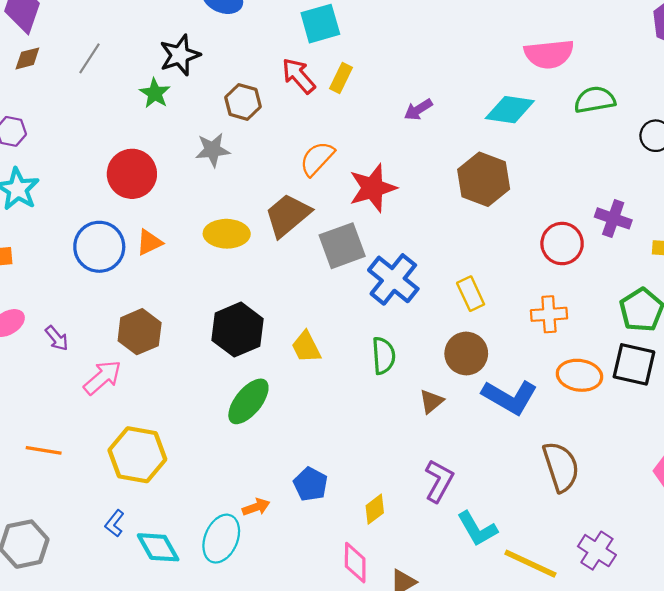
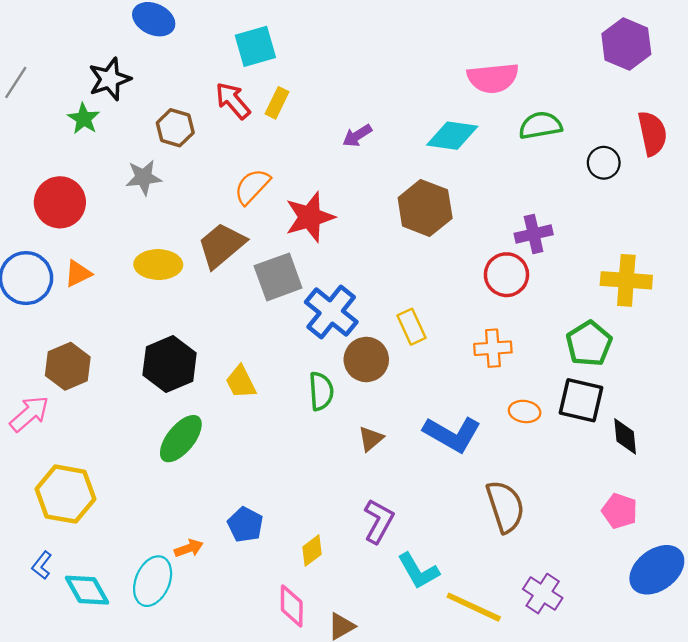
purple cross: (613, 218) -> (534, 234), moved, turned -32
brown circle: (466, 353) -> (366, 359), moved
orange ellipse: (579, 375) -> (525, 411), size x0.7

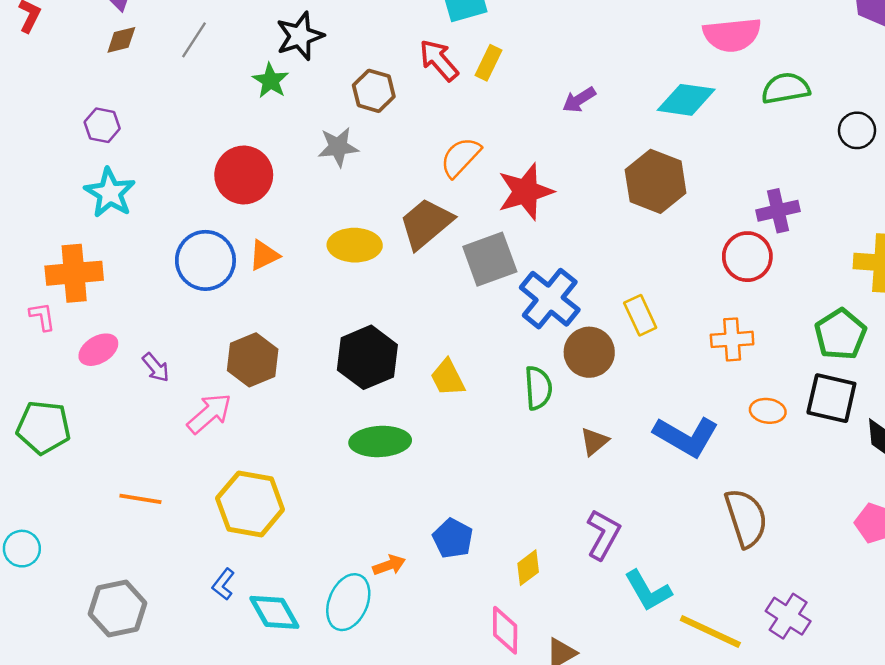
green ellipse: (181, 439) -> (380, 441), turned 48

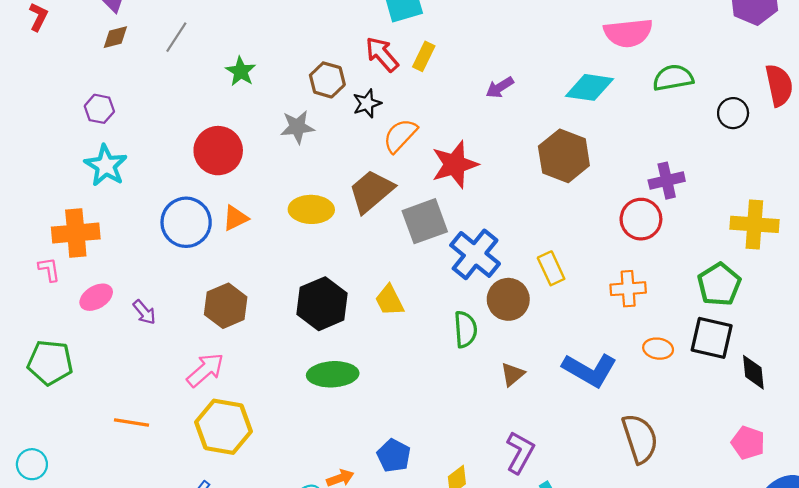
black star: (300, 36) -> (367, 103), moved, size x0.7
yellow trapezoid: (448, 378) -> (389, 300), moved
pink arrow: (209, 413) -> (205, 370), moved

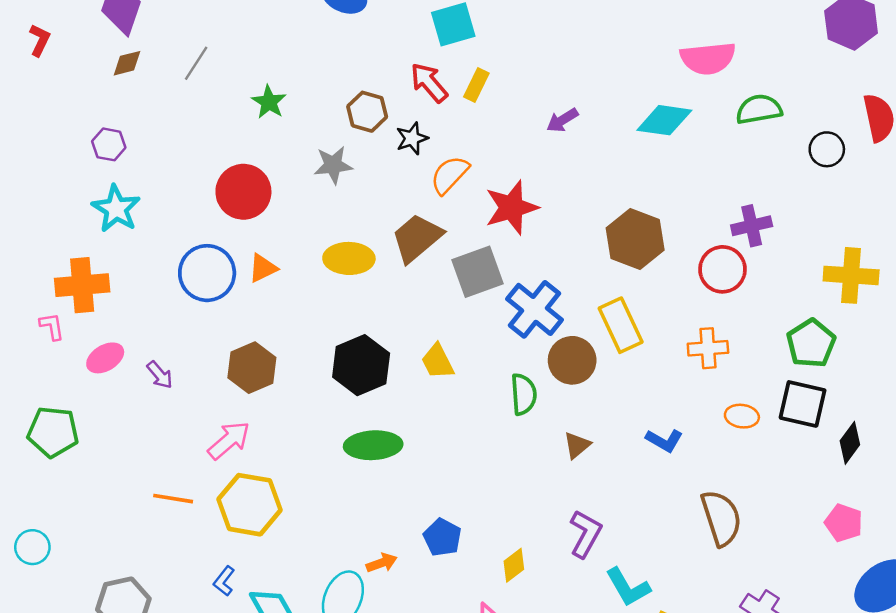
brown hexagon: (564, 156) -> (635, 239), moved
yellow rectangle: (551, 268) -> (621, 325), size x1.4
blue L-shape: (590, 370) -> (664, 440), size x0.6
black diamond: (753, 372) -> (850, 443), turned 42
orange line: (131, 422) -> (173, 499), moved

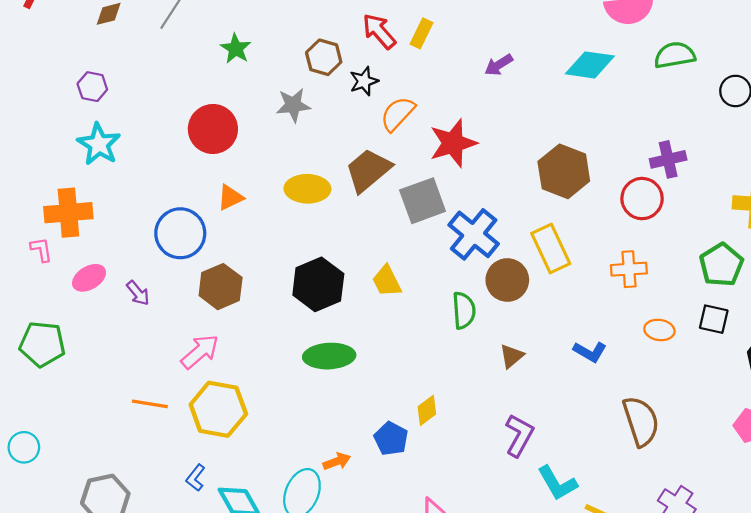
blue circle: (207, 273) -> (180, 233), moved
black square: (803, 404) -> (714, 319), size x0.7
yellow diamond: (514, 565) -> (427, 410), moved

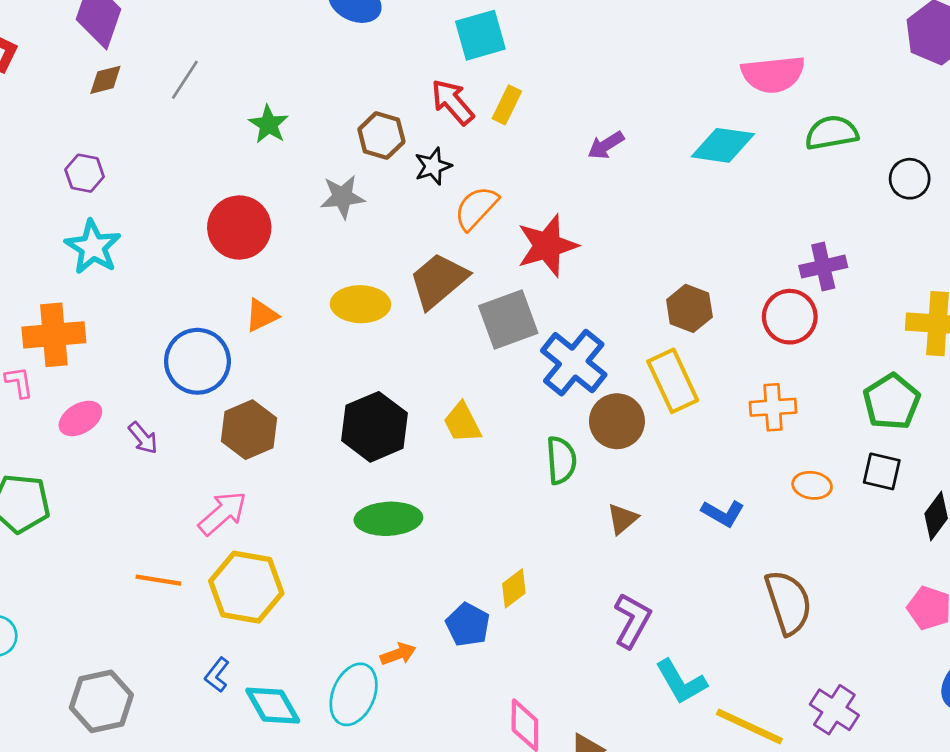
brown hexagon: (564, 171) -> (689, 308), moved, size x0.7

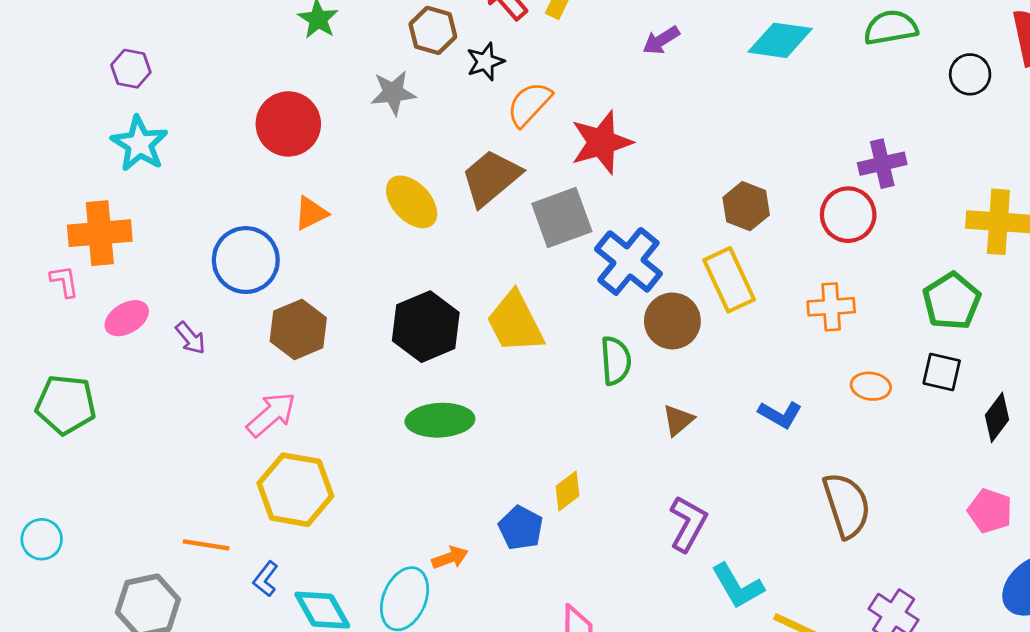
yellow ellipse: (361, 304) -> (412, 202), turned 46
yellow trapezoid: (462, 423) -> (515, 322), size x1.5
orange line: (158, 580) -> (206, 545), moved

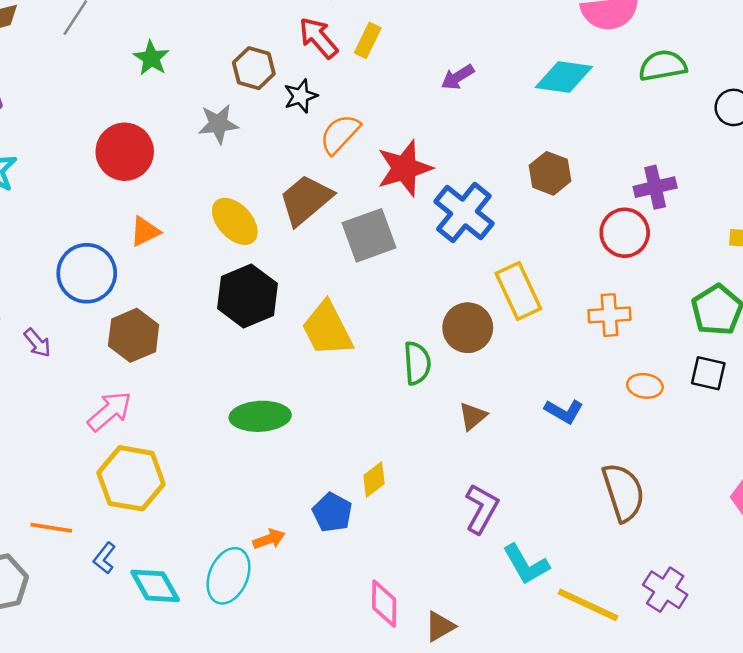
brown hexagon: (746, 206) -> (550, 173), moved
blue cross: (628, 261) -> (464, 213), moved
black hexagon: (426, 327) -> (247, 296), moved

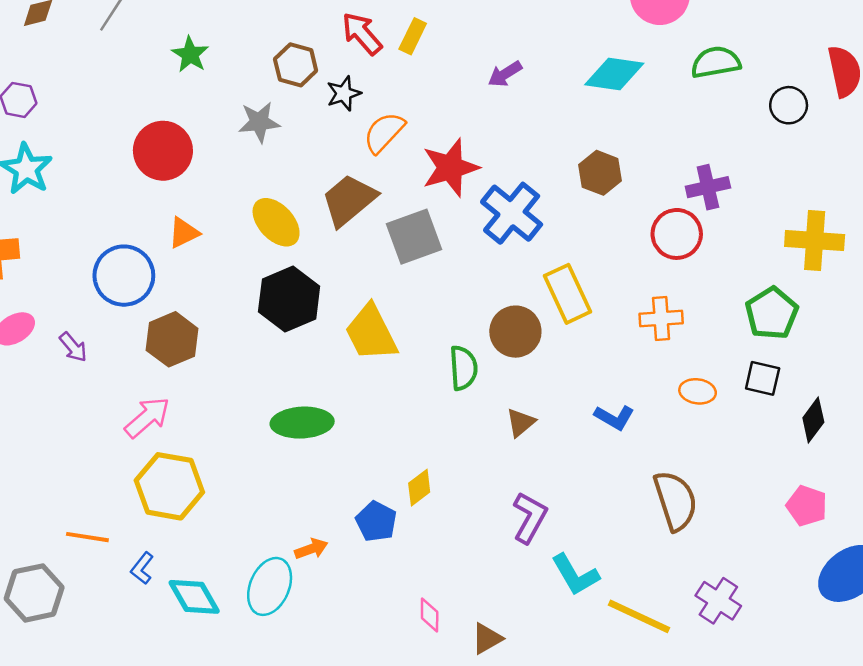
pink diamond: (384, 604) -> (430, 615), size x0.7

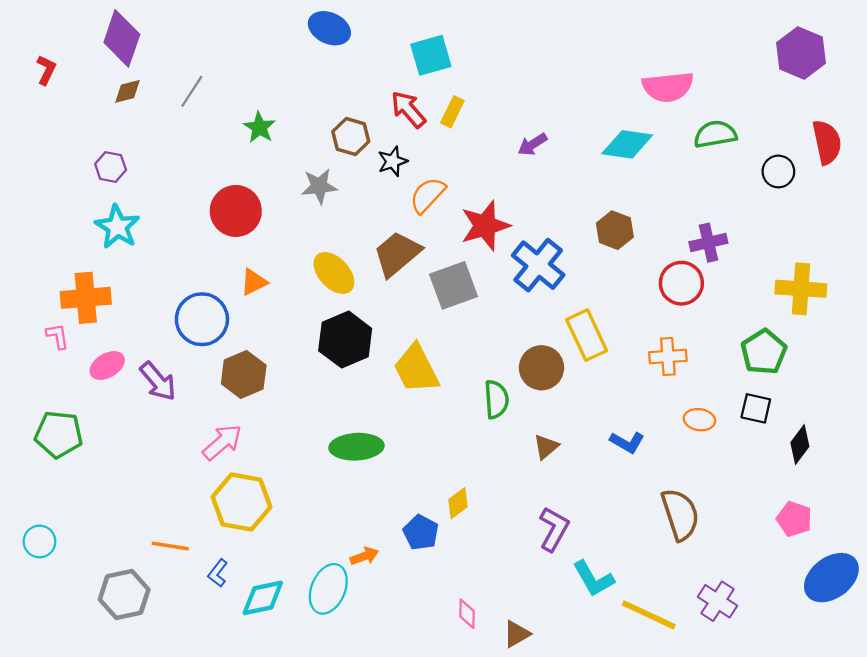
purple arrow: (73, 347) -> (158, 381), size x1.5
cyan diamond: (194, 597) -> (263, 598), turned -72

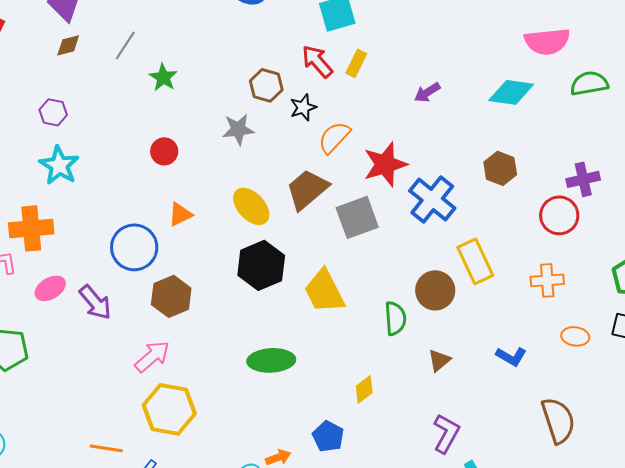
green star: (259, 127) -> (163, 77), moved
red circle: (236, 211) -> (164, 151), size x0.6
yellow diamond: (458, 503) -> (364, 389), moved

